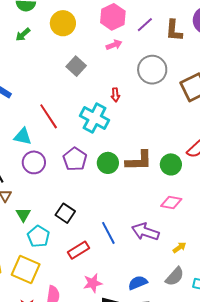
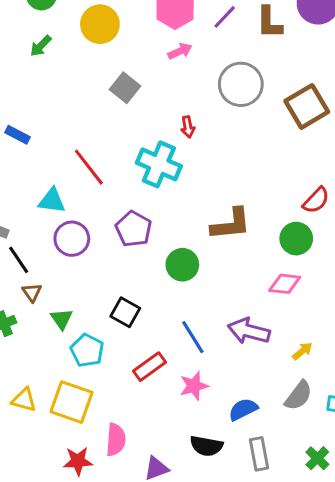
green circle: (108, 163) -> (182, 265), moved
green circle: (171, 164) -> (296, 239), moved
pink star: (93, 283) -> (194, 386), moved

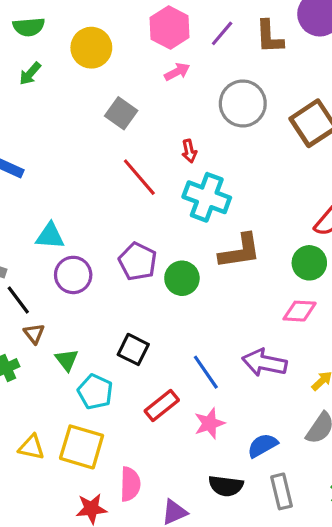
cyan cross: (159, 164) -> (207, 197), moved
red line: (89, 167) -> (139, 177), moved
green circle: (182, 265) -> (182, 278), moved

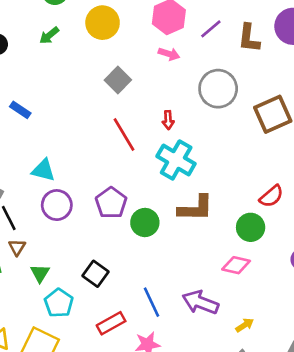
pink arrow: (177, 72) -> (169, 54), turned 36

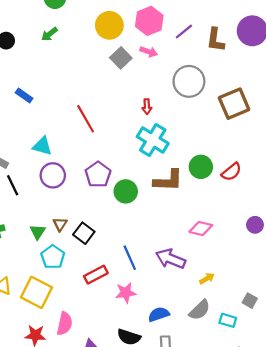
yellow circle: (103, 23) -> (109, 25), moved
gray square: (118, 80) -> (121, 58), moved
red line: (124, 134) -> (86, 119), moved
green circle: (251, 227) -> (201, 167), moved
brown triangle: (17, 247) -> (60, 224), moved

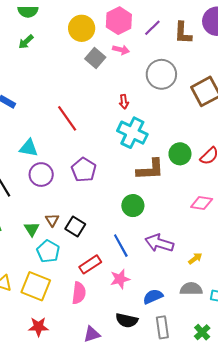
green circle: (126, 191) -> (133, 206), moved
pink diamond: (201, 229) -> (202, 203), moved
gray semicircle: (200, 310) -> (191, 289), turned -130
pink semicircle: (65, 324) -> (79, 293), moved

